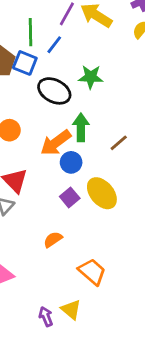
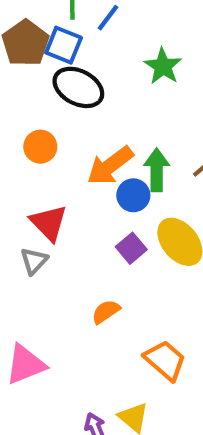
green star: (91, 77) -> (163, 66), turned 30
black ellipse: (54, 91) -> (78, 87), moved
green arrow: (81, 127) -> (157, 170), moved

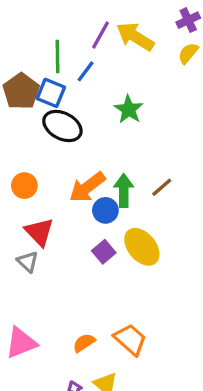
orange circle: (40, 147) -> (24, 186), moved
gray triangle: (34, 261) -> (28, 262), turned -30
orange semicircle: (106, 312) -> (84, 343), moved

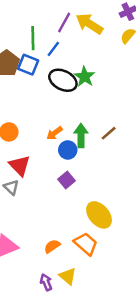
black ellipse: (62, 126) -> (63, 80), moved
orange arrow: (87, 187) -> (55, 133), size x0.6
yellow ellipse: (142, 247) -> (99, 215), moved

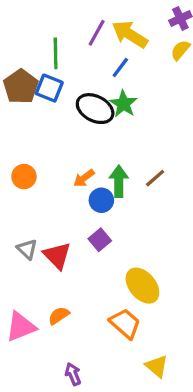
blue line: (53, 49) -> (120, 68), moved
red triangle: (20, 166) -> (57, 256), moved
orange semicircle: (52, 246) -> (59, 316), moved
yellow triangle: (68, 276) -> (157, 366), moved

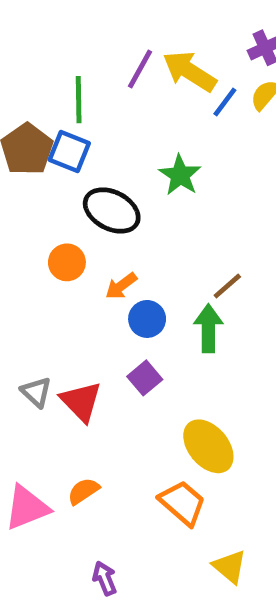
blue line: (120, 68) -> (225, 102), moved
black ellipse: (95, 109) -> (112, 210), moved
orange circle: (24, 177) -> (67, 262), moved
green arrow: (119, 181) -> (208, 328), moved

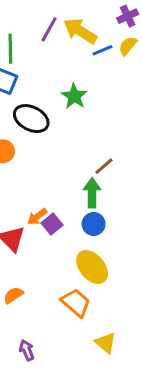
blue line: (225, 102) -> (102, 50), turned 30
orange arrow: (121, 286) -> (37, 217), moved
blue circle: (147, 319) -> (94, 224), moved

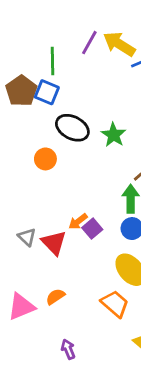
green star: (74, 96) -> (114, 135), moved

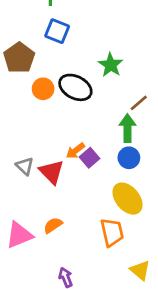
brown pentagon: (21, 91) -> (19, 58), moved
blue square: (47, 92) -> (57, 31), moved
black ellipse: (72, 128) -> (75, 87), moved
orange trapezoid: (115, 304) -> (112, 232), turned 36

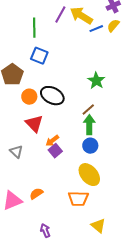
green star: (111, 65) -> (96, 81), moved
brown line: (139, 103) -> (88, 110), moved
purple square: (89, 158) -> (55, 151), moved
red triangle: (52, 172) -> (34, 124), moved
orange trapezoid: (112, 232) -> (78, 199), turned 105

